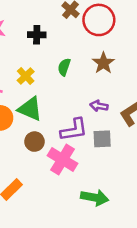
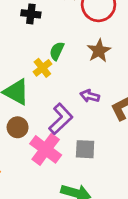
yellow cross: (26, 76) -> (42, 68), moved
purple L-shape: (74, 130) -> (61, 119), turned -40
gray square: (102, 139) -> (85, 149), moved

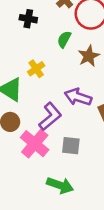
green semicircle: (57, 51) -> (64, 39), moved
purple arrow: (90, 96) -> (78, 97), size x1.5

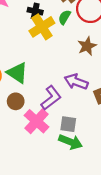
green semicircle: (64, 39) -> (64, 17), moved
yellow cross: (36, 69) -> (42, 27), moved, size x1.6
green arrow: (60, 185) -> (71, 142), moved

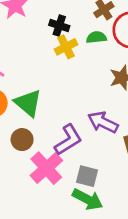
green semicircle: (64, 17) -> (96, 37), turned 48
yellow cross: (42, 27) -> (66, 47), size x0.7

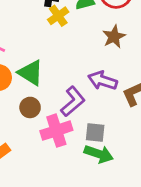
pink cross: (46, 168) -> (56, 131), turned 32

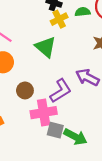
green triangle: (31, 73) -> (46, 47), moved
gray square: (95, 133) -> (55, 130), moved

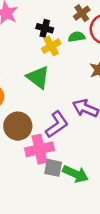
brown circle: (25, 90) -> (18, 126), size x1.5

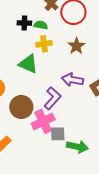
green semicircle: (77, 37) -> (41, 25), moved, turned 32
yellow cross: (51, 46) -> (44, 44), moved, turned 35
green arrow: (76, 174) -> (77, 147), moved

